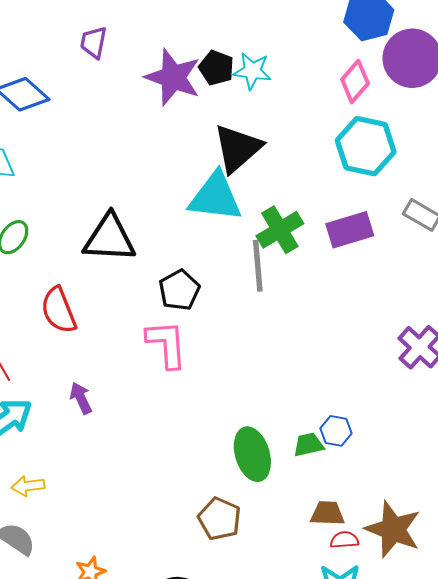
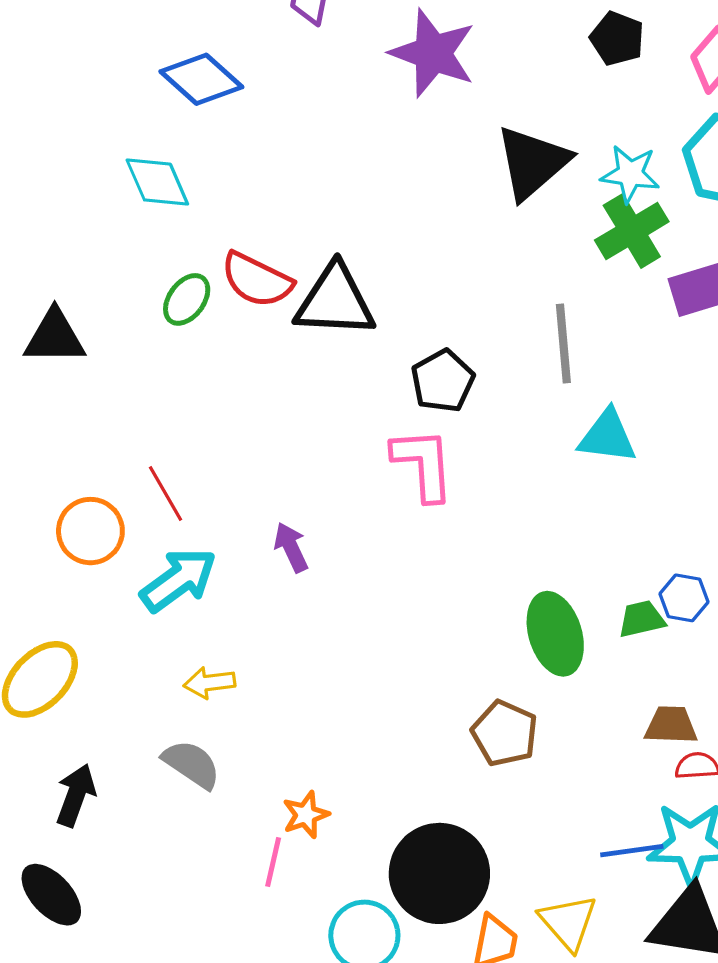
black pentagon: (216, 68) -> (617, 39), moved
cyan star: (252, 71) -> (630, 174), moved
cyan triangle: (215, 197) -> (607, 436), moved, size x0.7
green cross: (280, 230) -> (632, 231), moved
red semicircle: (59, 310) -> (257, 280), moved, turned -42

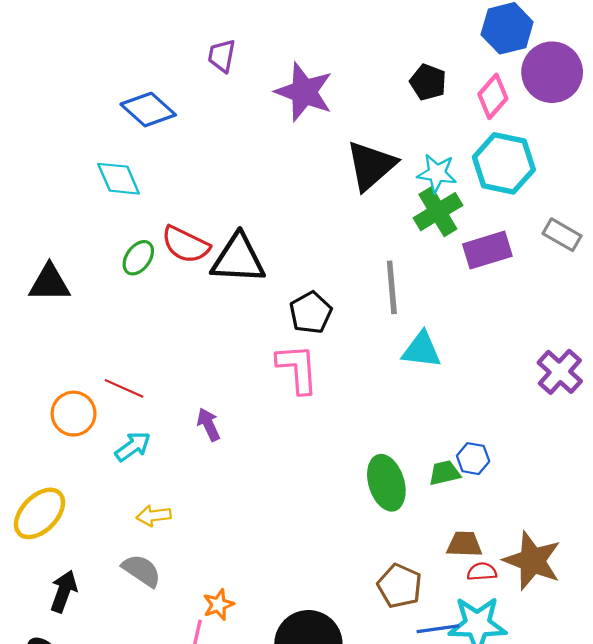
red line: (165, 494) -> (124, 388), turned -36
cyan arrow: (178, 580) -> (133, 447), size x0.7
brown pentagon: (505, 733) -> (400, 586), moved

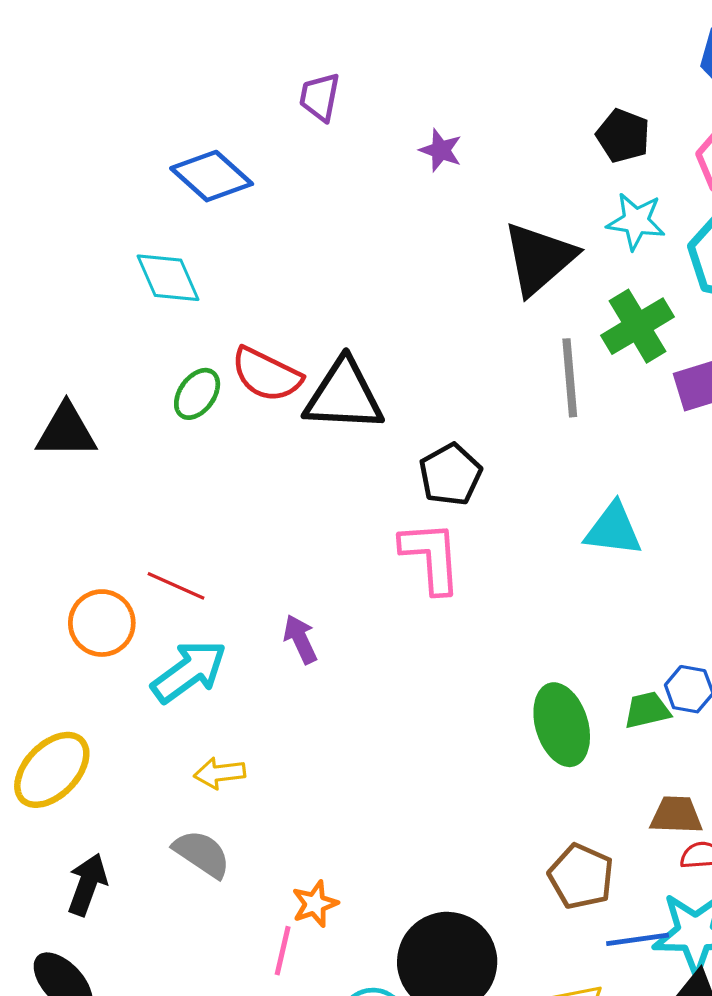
purple star: (304, 92) -> (441, 150), size x0.5
cyan star: (437, 173) -> (636, 221), moved
gray line: (392, 287) -> (570, 378), moved
cyan arrow: (133, 447) -> (189, 671), size x1.4

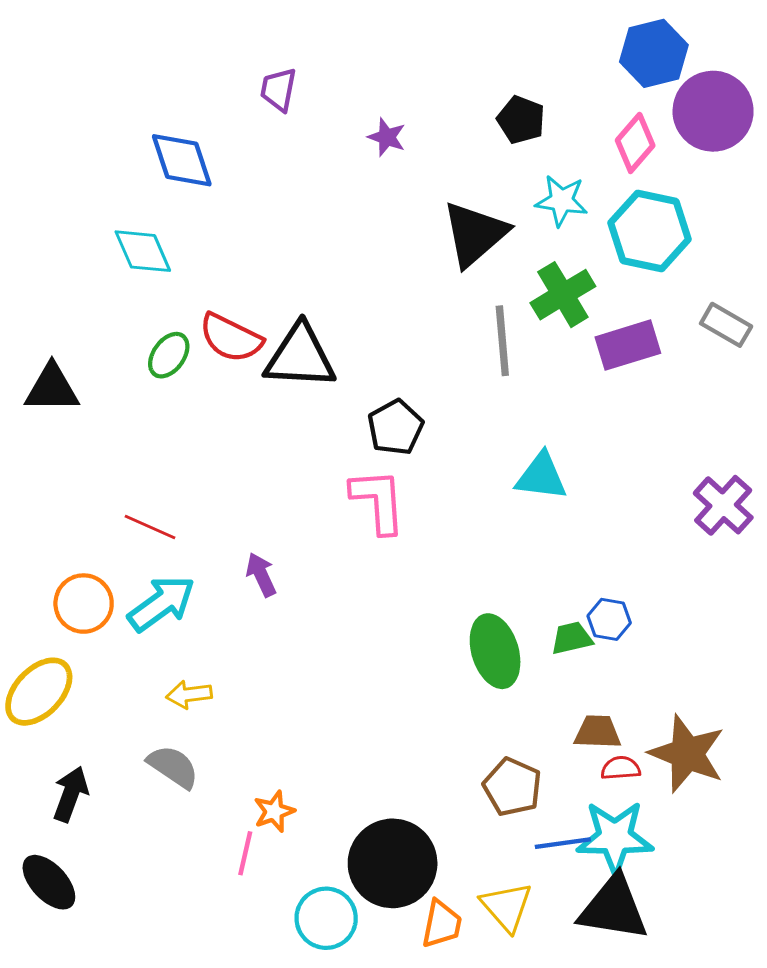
black pentagon: (623, 136) -> (521, 120), moved
blue diamond: (212, 176) -> (182, 160), turned 30
orange circle: (102, 623) -> (84, 604), moved

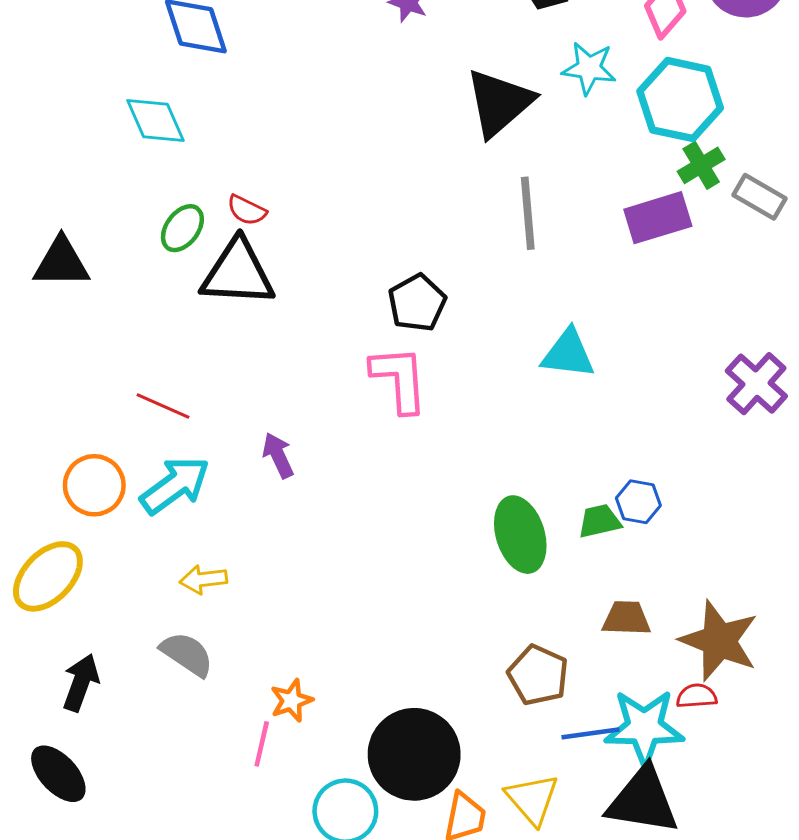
green cross: (563, 295) -> (701, 165), moved, size x0.7
red semicircle: (231, 338) -> (247, 210), size x0.6
black triangle: (300, 357) -> (238, 273), moved
red semicircle: (621, 768) -> (697, 696), moved

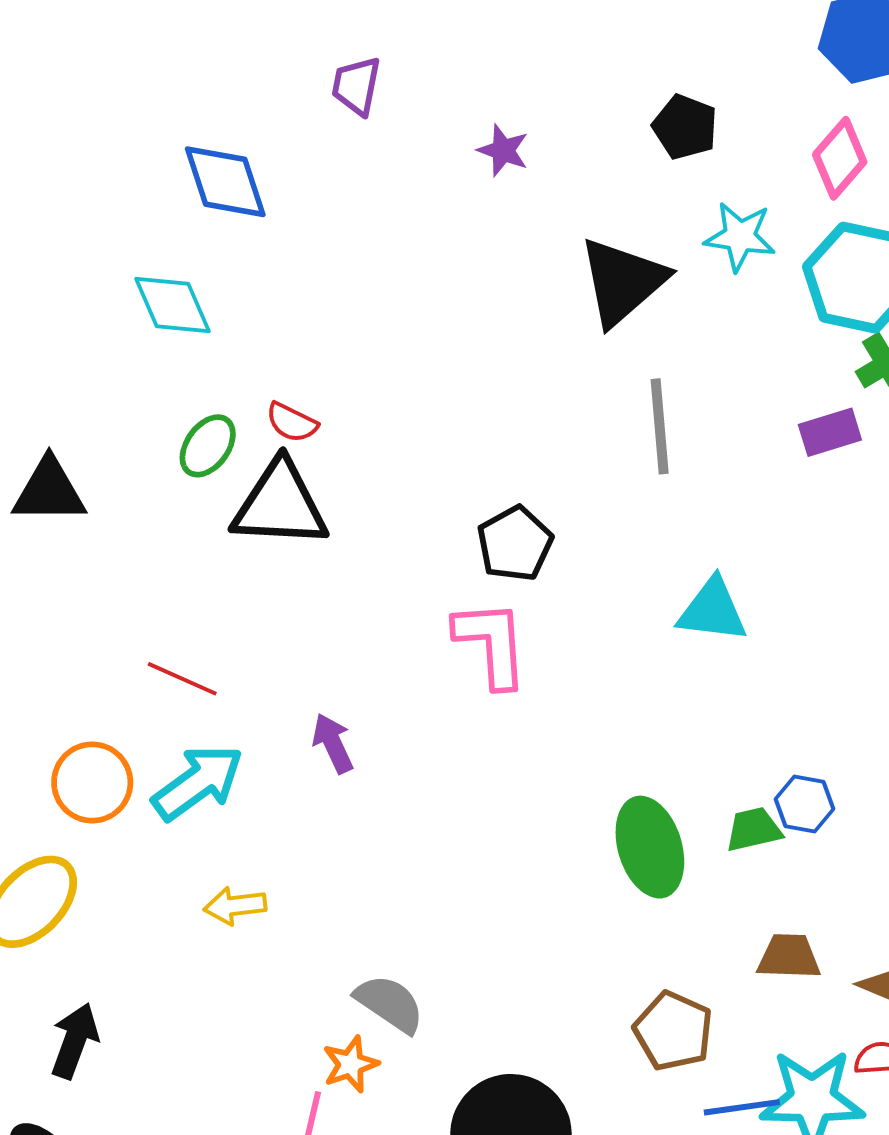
purple rectangle: (658, 218) -> (830, 432), size x0.7
gray semicircle: (187, 654) -> (390, 1004), moved

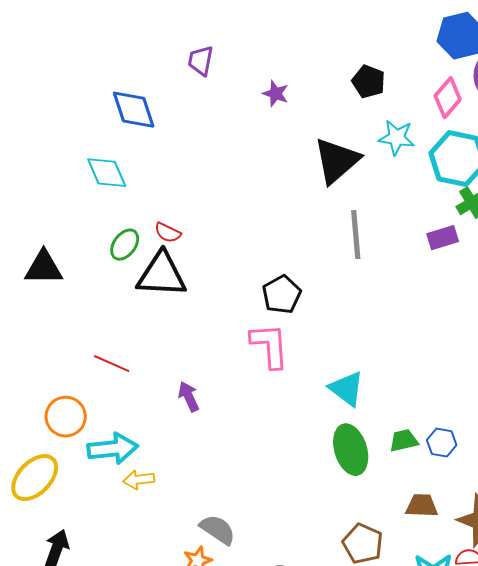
cyan triangle: (713, 610) -> (347, 389), moved, turned 30
cyan arrow: (198, 782) -> (113, 449), moved, turned 30
blue hexagon: (804, 804) -> (442, 443), moved

